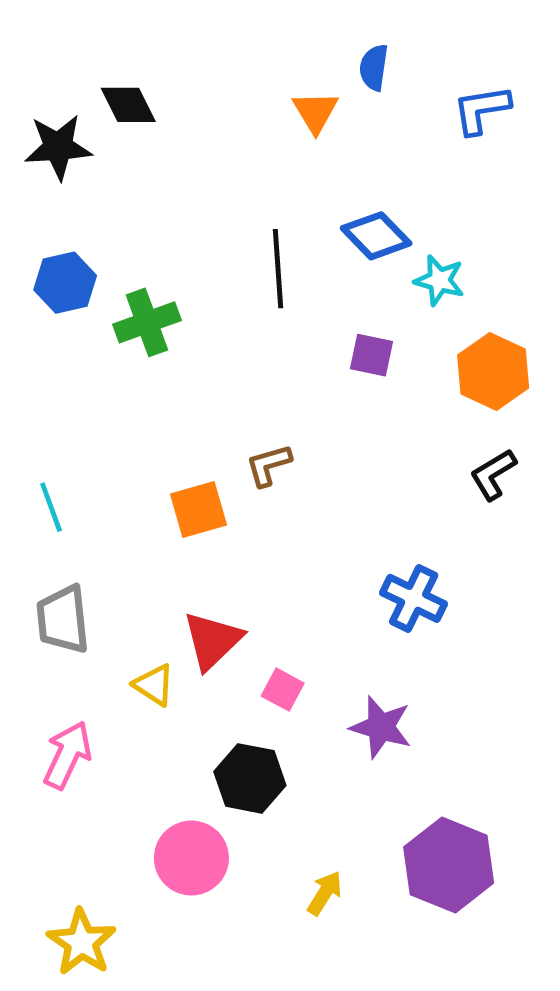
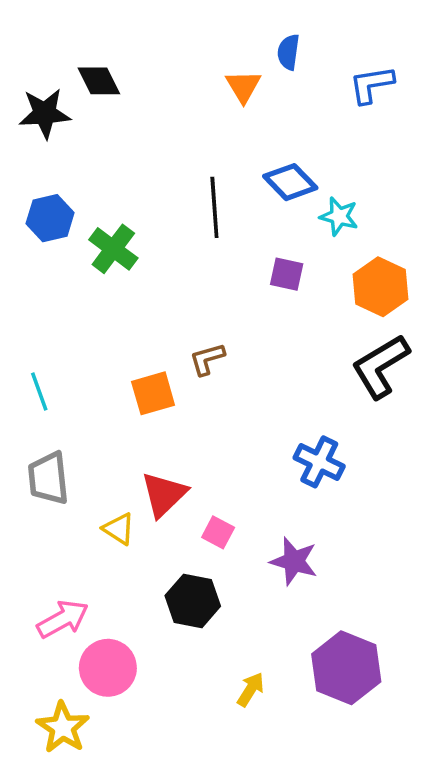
green cross: (147, 322) -> (113, 249), turned -33
black L-shape: (493, 474) -> (381, 366), size x1.6
pink arrow: (67, 755) -> (63, 619), moved, turned 36
pink circle: (191, 858) -> (108, 668), moved

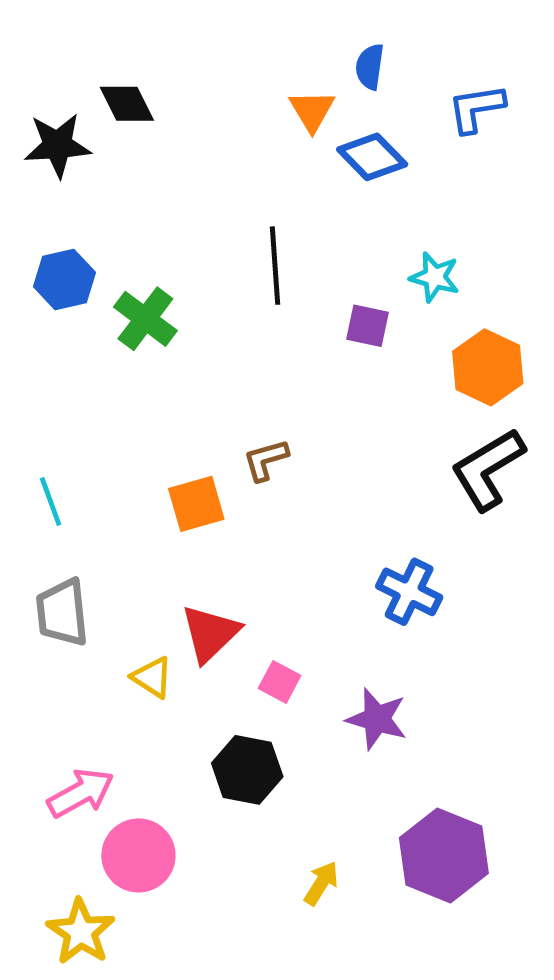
blue diamond: (290, 182) -> (372, 157), moved
purple square: (287, 274) -> (367, 326), moved

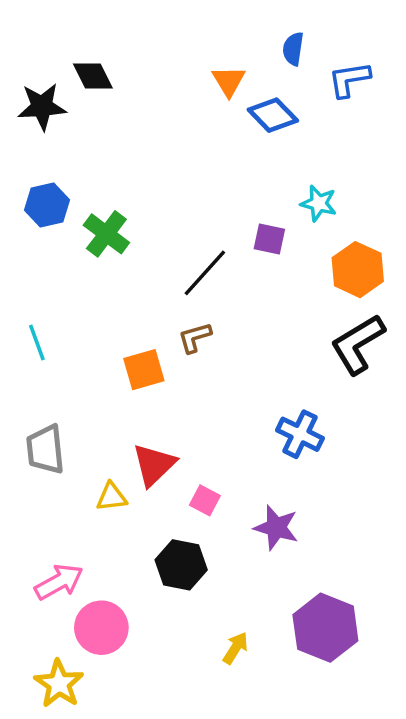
blue semicircle: (370, 67) -> (293, 49), moved
black line: (275, 266) -> (205, 273), moved, turned 46
cyan line: (51, 502) -> (37, 343), moved
yellow triangle: (152, 677) -> (112, 497), turned -40

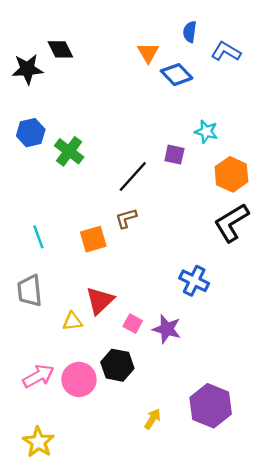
blue L-shape: (349, 79) -> (226, 52), turned 40
cyan line: (37, 343) -> (38, 237), moved
purple star: (276, 528) -> (167, 329), moved
pink circle: (101, 628) -> (79, 379), moved

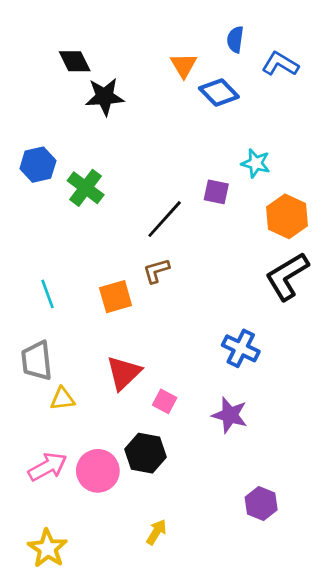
black star: (27, 69) -> (105, 97), moved
yellow triangle: (72, 321) -> (62, 399), moved
purple star: (167, 329) -> (230, 415), moved
purple hexagon: (211, 406) -> (261, 503), size x0.6
yellow arrow: (152, 419) -> (156, 532), moved

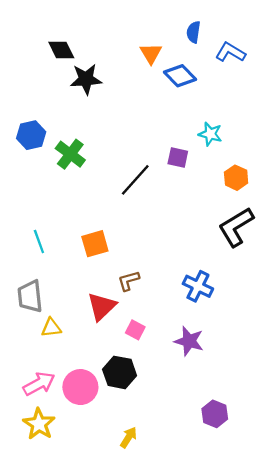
orange hexagon: (287, 216) -> (236, 178), size x0.7
brown L-shape: (156, 271) -> (129, 281), moved
yellow star: (47, 548) -> (39, 424), moved

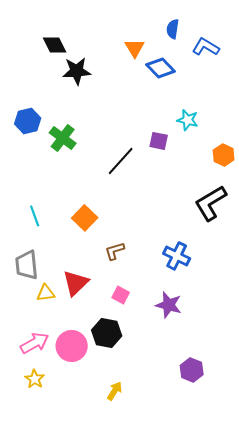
orange hexagon: (236, 178) -> (224, 155), moved
orange square: (95, 244) -> (85, 218), turned -30
red triangle: (102, 306) -> (76, 283), moved
yellow star: (39, 424) -> (35, 379), size x0.7

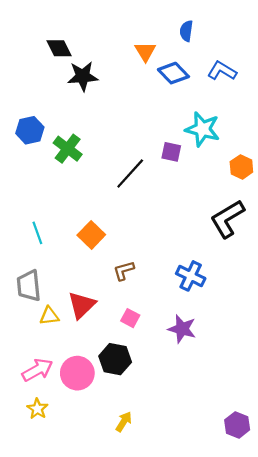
blue L-shape: (206, 47) -> (222, 71), moved
cyan star: (188, 120) -> (203, 129), size x1.5
purple hexagon: (192, 370) -> (237, 425), moved

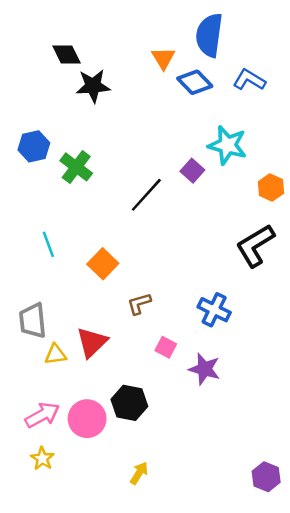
blue semicircle: (186, 31) -> (209, 35), size x1.8
purple square: (171, 152) -> (192, 171), turned 30
cyan line: (37, 233) -> (48, 244), moved
pink square: (130, 318) -> (166, 347), moved

